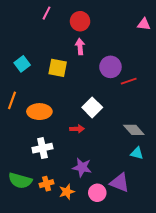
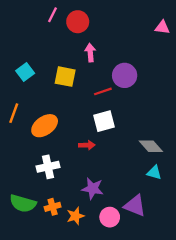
red circle: (80, 21) -> (78, 22), moved
red line: (129, 81) -> (103, 91), moved
white square: (92, 107) -> (104, 121), turned 30
orange ellipse: (39, 112) -> (45, 126), turned -35

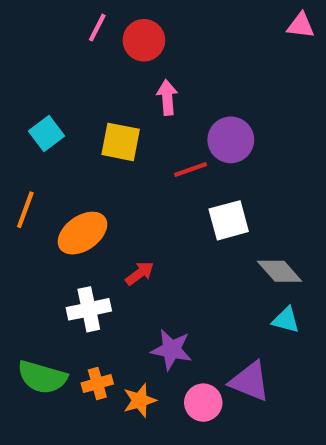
pink triangle: (162, 27) -> (301, 25), moved
white square: (104, 121) -> (229, 220), moved
red arrow: (87, 145) -> (140, 273), moved, turned -35

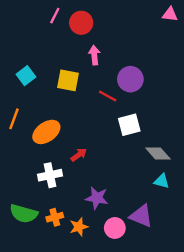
red line: (191, 169) -> (108, 96), turned 48

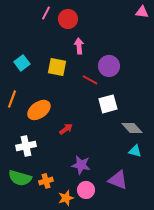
white cross: (50, 175) -> (26, 146), moved
orange star: (79, 227) -> (66, 198), moved
pink circle: (115, 228) -> (86, 190), moved

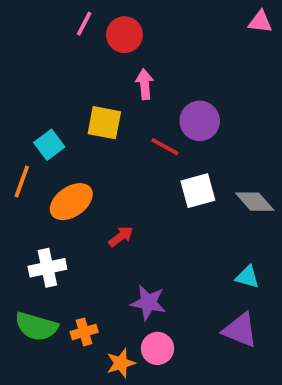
cyan square: (22, 63) -> (49, 145), moved
gray diamond: (132, 128) -> (255, 202), moved
purple triangle: (118, 180) -> (240, 330), moved

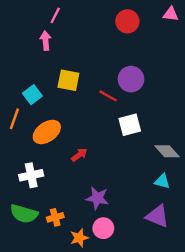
red circle: (124, 35) -> (127, 21), moved
pink arrow: (145, 84) -> (46, 41), moved
gray diamond: (255, 202) -> (167, 151), moved

